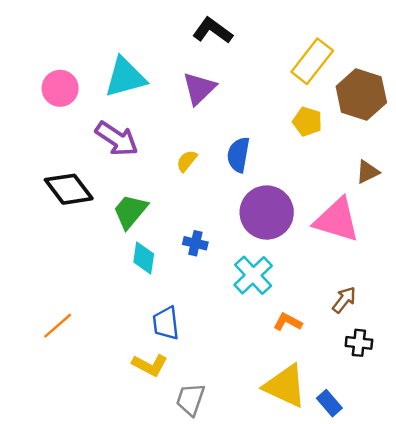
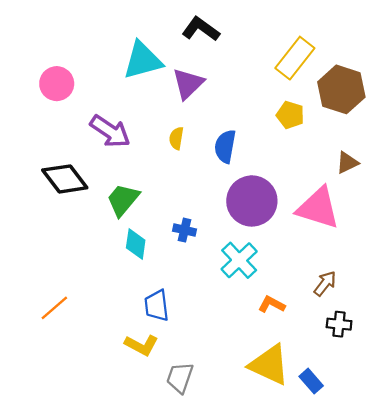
cyan triangle: (125, 77) -> (143, 60), moved
yellow semicircle: (187, 161) -> (176, 138), moved, turned -30

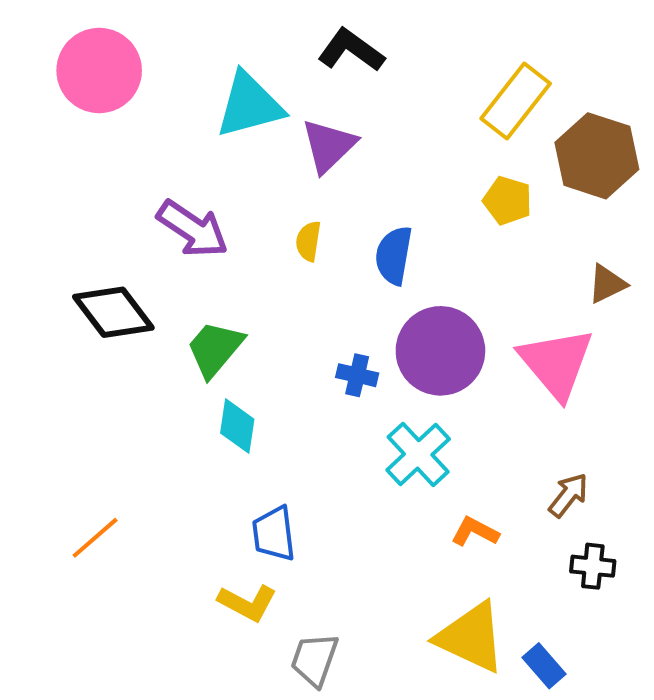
pink circle: (57, 84) -> (99, 71), moved, size x1.4
pink triangle: (318, 208) -> (556, 363), turned 33
blue cross: (184, 230) -> (357, 375), moved

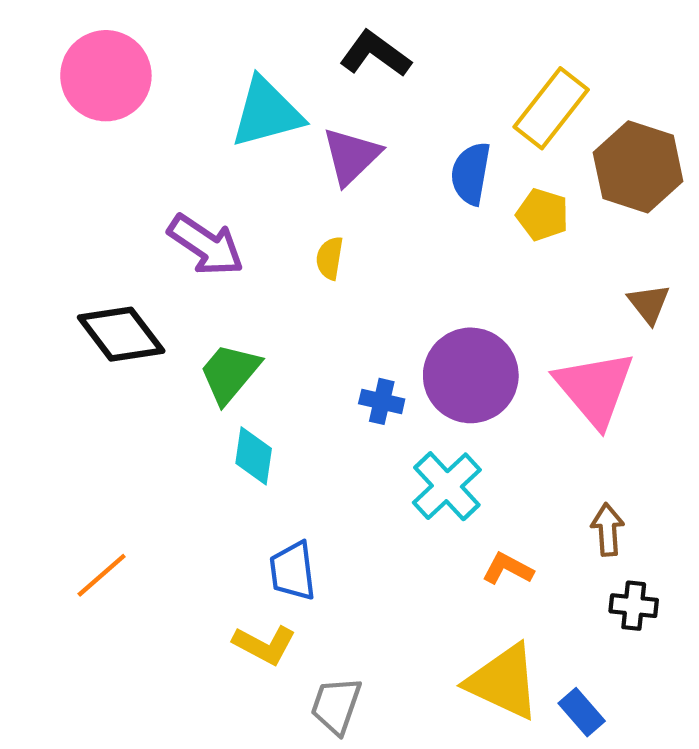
blue semicircle: (394, 255) -> (471, 173), moved
brown triangle: (607, 284) -> (649, 304), turned -42
brown arrow: (568, 495) -> (608, 530), turned -42

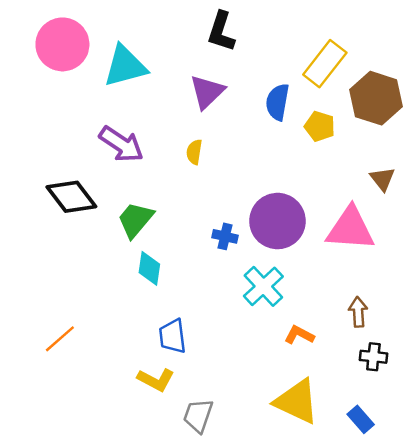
black L-shape: (375, 54) -> (221, 32), turned -108
cyan triangle: (267, 113) -> (125, 66), moved
pink triangle: (595, 388) -> (350, 229), turned -46
blue rectangle: (582, 712) -> (361, 419), moved

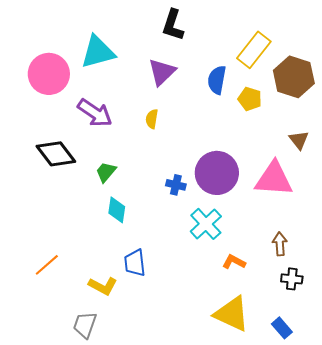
pink circle: (62, 44) -> (49, 74), moved
green trapezoid: (135, 220) -> (106, 172), size x0.7
yellow L-shape: (156, 380) -> (103, 286), moved
gray trapezoid: (198, 416) -> (85, 325), moved

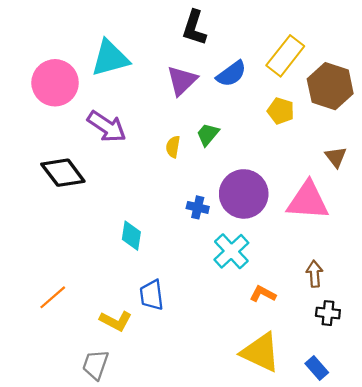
blue semicircle: (217, 80) -> (231, 74), moved, turned -136
yellow semicircle: (152, 119) -> (173, 147), moved
green trapezoid: (106, 172) -> (208, 134), moved

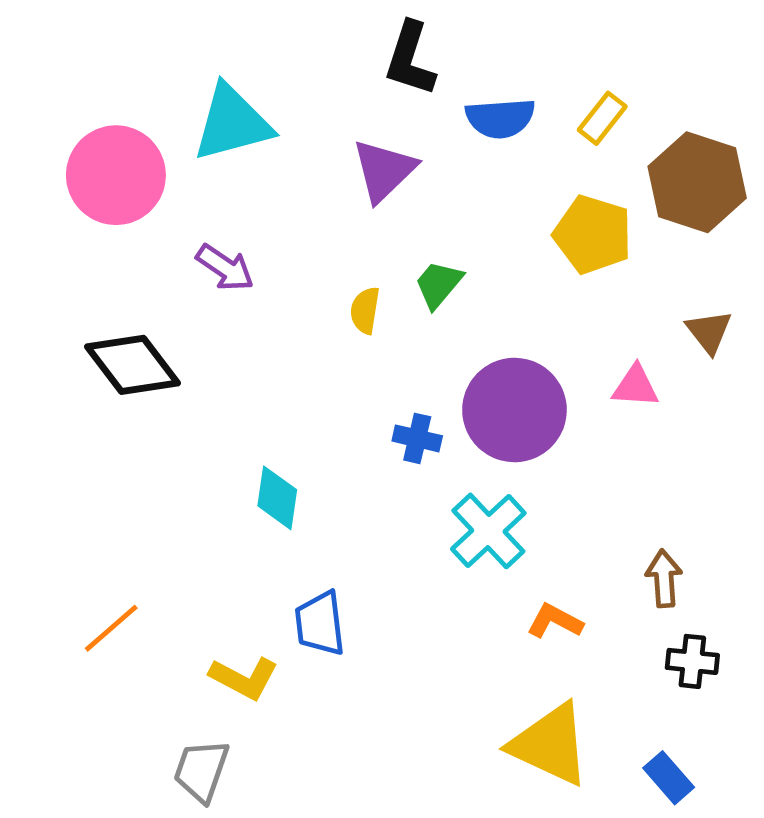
yellow rectangle: (285, 56) -> (602, 118), size x0.6
blue semicircle: (231, 74) -> (500, 118), moved, turned 32
yellow pentagon: (281, 111) -> (593, 234), size x1.4
purple arrow: (107, 127) -> (225, 268), size x0.7
pink triangle: (308, 201) -> (635, 386), moved, size x0.5

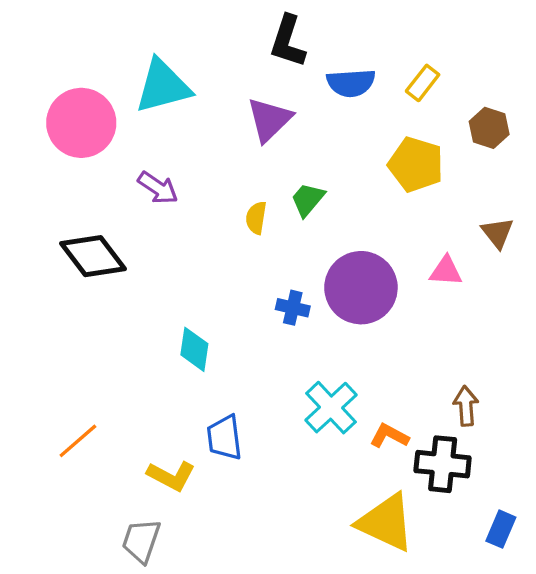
brown hexagon: (697, 182) -> (489, 128), size x0.6
cyan cross: (488, 531) -> (331, 408), moved
black cross: (692, 661) -> (443, 464), moved, size x1.5
blue rectangle: (669, 778) -> (501, 529), moved, turned 64

